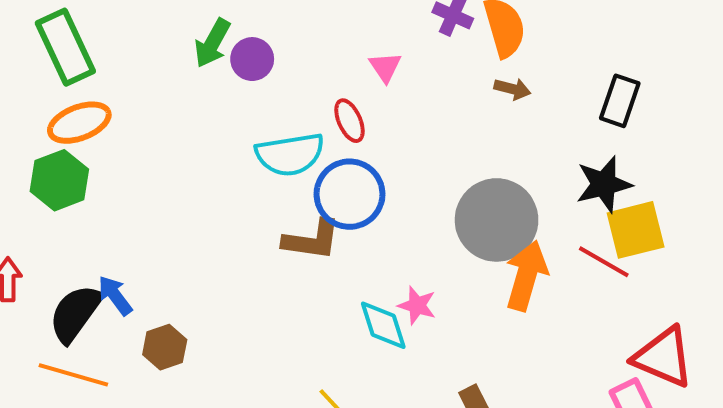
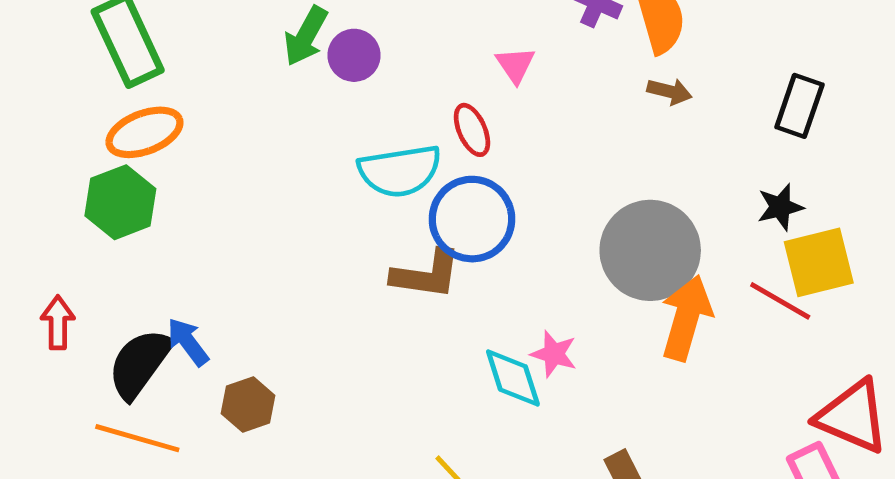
black star: (604, 184) -> (780, 207), size x0.7

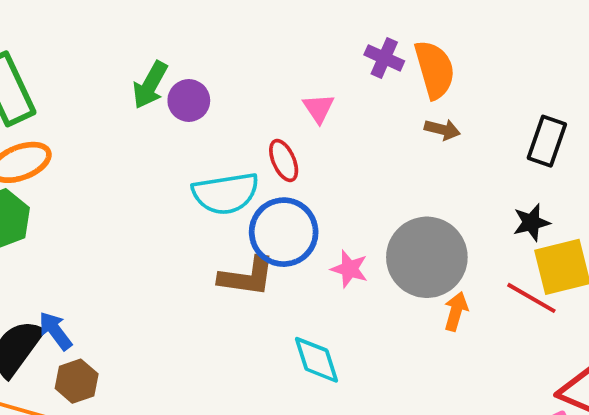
orange arrow: (686, 318) -> (456, 311), size x0.6
pink star: (554, 354) -> (349, 269), moved
brown hexagon: (248, 404) -> (77, 381), moved

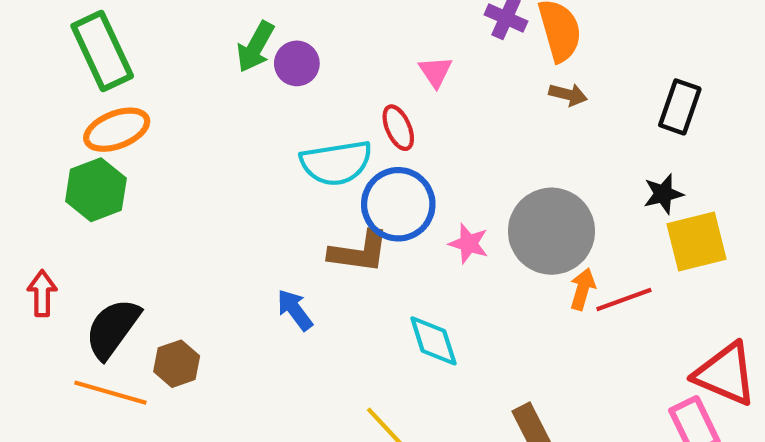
red line: (531, 298) -> (624, 299), moved, turned -50
blue arrow: (55, 331) -> (295, 310), moved

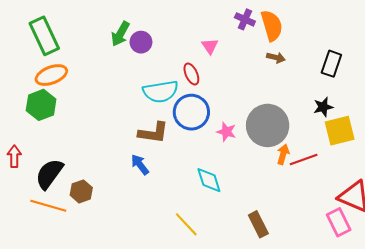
brown L-shape: (359, 252) -> (153, 133), moved

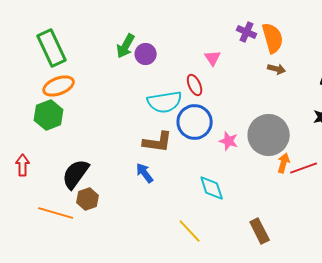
black semicircle: (49, 174) -> (76, 174), moved

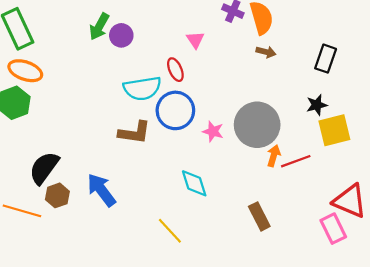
orange ellipse: (59, 86) -> (25, 71), turned 40
blue arrow: (145, 173) -> (101, 190), moved, size x1.5
brown rectangle: (260, 231) -> (259, 216), moved

